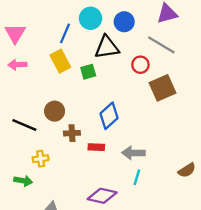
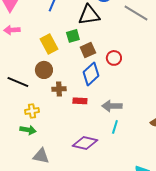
yellow rectangle: (60, 61) -> (49, 44), moved
red circle: (140, 65) -> (114, 58), moved
brown square: (162, 88) -> (88, 50), moved, size x0.7
green arrow: (23, 181) -> (28, 130), moved

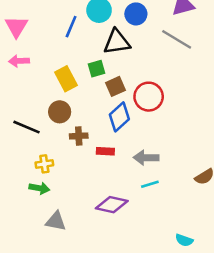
red circle: (114, 58) -> (149, 97), size x1.5
cyan line: (115, 127) -> (150, 184), turned 56

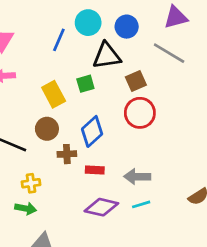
brown square: (116, 86) -> (136, 81), moved
blue diamond: (119, 117) -> (92, 131), moved
purple diamond: (112, 205) -> (101, 207), moved

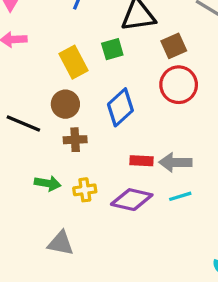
brown cross: (67, 154) -> (75, 140), moved
red rectangle: (95, 170) -> (141, 161), moved
yellow cross: (31, 183) -> (85, 190), moved
green arrow: (26, 208) -> (48, 183), moved

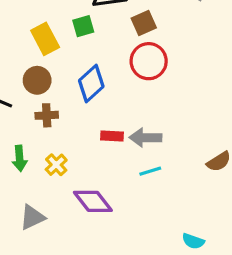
green arrow: (48, 183) -> (20, 158), turned 75
yellow cross: (85, 190) -> (56, 165), turned -35
purple diamond: (132, 200) -> (93, 201), moved, turned 39
gray triangle: (61, 243) -> (32, 217), turned -36

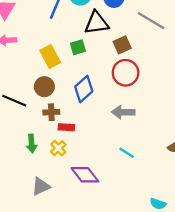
red rectangle: (112, 136) -> (66, 127), moved
gray arrow: (145, 138) -> (123, 112), moved
cyan line: (150, 171) -> (127, 153), turned 49

